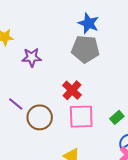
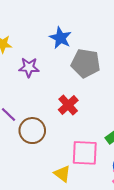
blue star: (89, 23) -> (60, 38), moved
pink square: (81, 117) -> (85, 153), moved

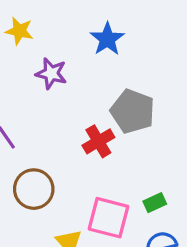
gray pentagon: (86, 63) -> (133, 111), moved
brown circle: (32, 131) -> (34, 189), moved

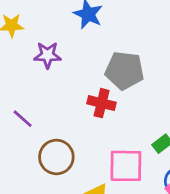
red cross: (98, 141) -> (102, 103), turned -32

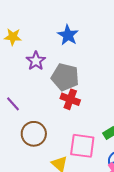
purple star: (47, 55) -> (36, 61), turned 30
gray pentagon: (124, 71) -> (65, 77), moved

